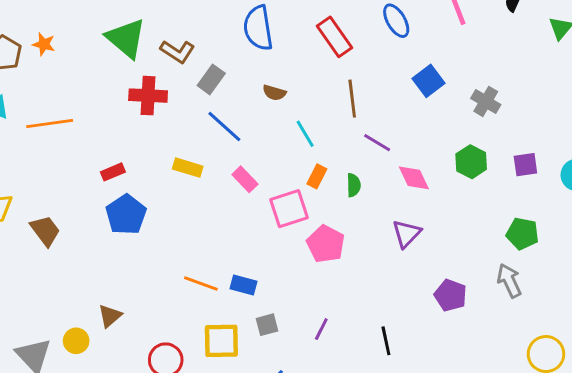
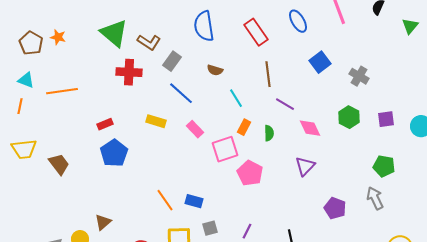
orange line: (201, 284) -> (165, 200), turned 35

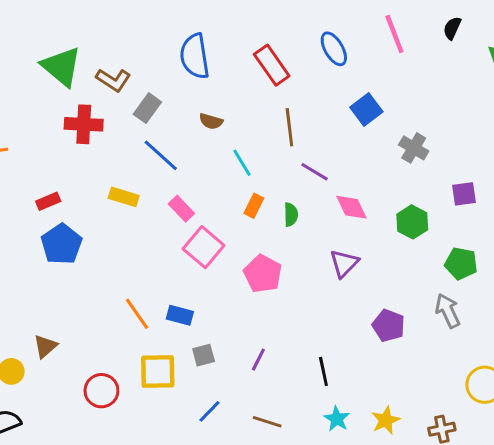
gray cross: (359, 76) -> (414, 148), moved
green hexagon: (349, 117) -> (412, 222), moved
pink square: (225, 149) -> (204, 247), moved, turned -32

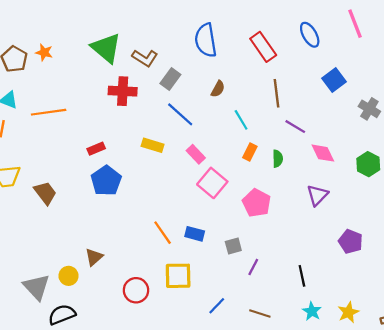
brown semicircle: (211, 121) -> (218, 89), turned -77
gray square: (204, 355) -> (233, 246), moved

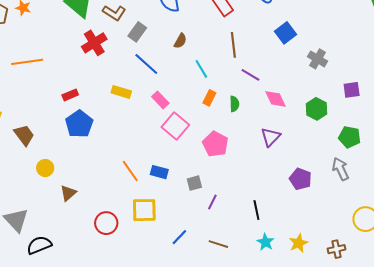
red cross: (123, 91) -> (94, 43), turned -35
yellow circle: (69, 276) -> (45, 168), moved

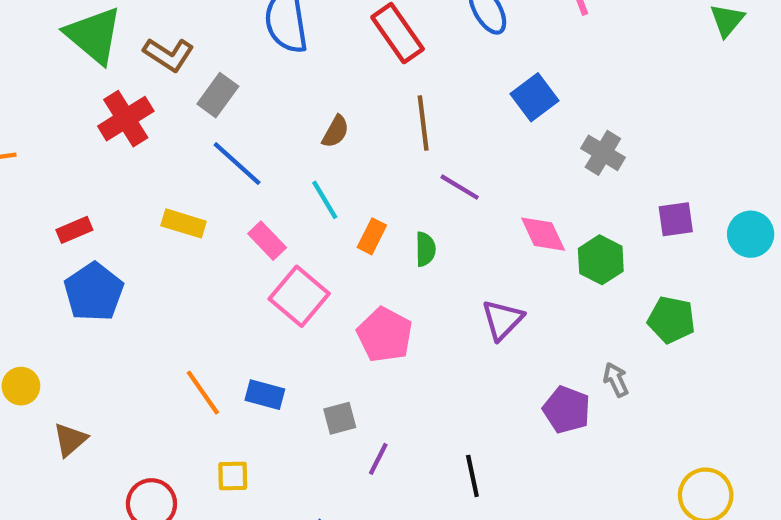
brown semicircle: (180, 41) -> (335, 131), moved
cyan line: (201, 69) -> (325, 200), moved
pink diamond: (275, 99) -> (543, 234), moved
gray arrow: (341, 169) -> (616, 380), moved, size x0.7
yellow square: (144, 210) -> (233, 476), size x0.6

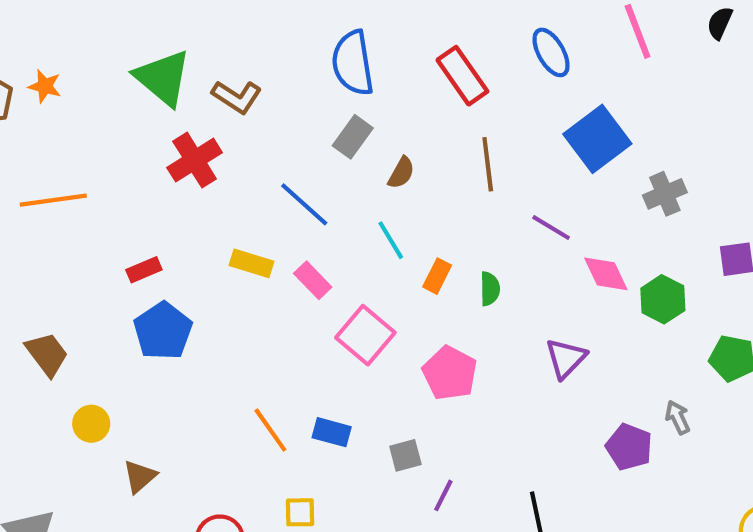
gray rectangle: (218, 95) -> (353, 137), moved
blue square: (534, 97) -> (597, 139), size x1.4
gray cross: (603, 153) -> (665, 194), turned 36
purple line: (460, 187) -> (551, 228), moved
pink rectangle: (267, 241) -> (313, 280), moved

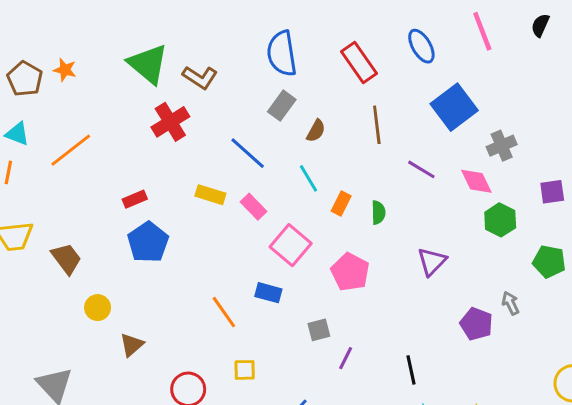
orange line: (53, 200) -> (71, 150), turned -30
pink diamond: (606, 274) -> (476, 181), moved
blue rectangle: (332, 432) -> (268, 293), moved

